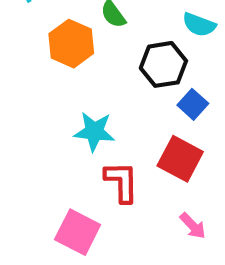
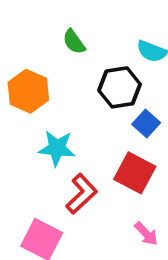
orange hexagon: (71, 44) -> (28, 91), moved
red L-shape: (122, 182) -> (82, 194), turned 48

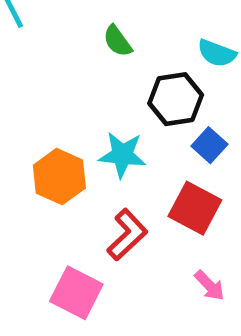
orange hexagon: (28, 91) -> (59, 177), moved
cyan star: (57, 148) -> (122, 155), moved

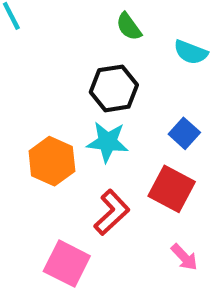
green semicircle: (117, 41) -> (129, 27), moved
black hexagon: (176, 99) -> (114, 88), moved

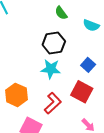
orange hexagon: (52, 161) -> (16, 95), moved

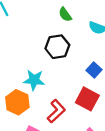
cyan star: (51, 69) -> (34, 80), moved

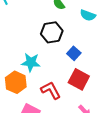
blue square: (94, 70) -> (74, 53), moved
red L-shape: (56, 111) -> (51, 90), turned -75

